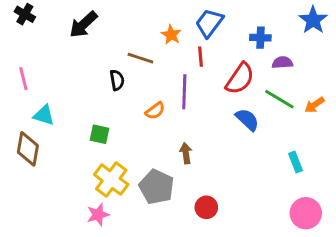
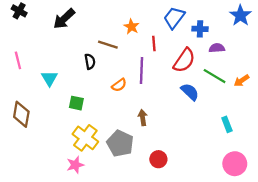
blue trapezoid: (209, 23) -> (174, 18), moved
cyan triangle: (44, 115) -> (49, 78), moved, turned 42

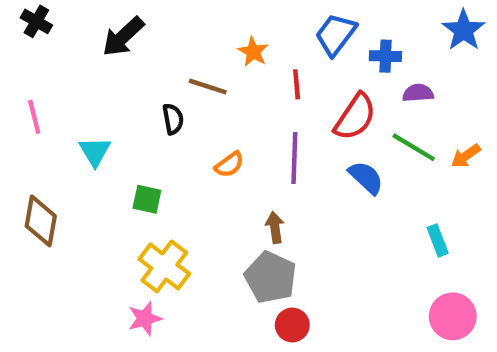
purple line: (142, 70) -> (294, 158), moved
gray pentagon: (120, 143) -> (271, 277), moved
red circle: (158, 159) -> (292, 325), moved

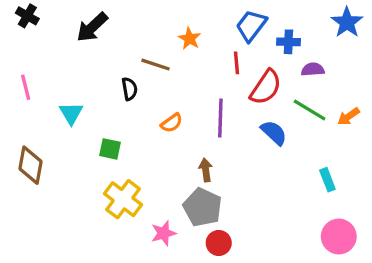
red line: (297, 84) -> (237, 63), moved
pink star: (145, 319) -> (164, 233), moved

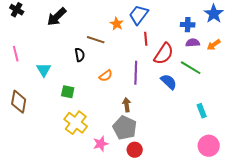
blue trapezoid: (251, 26) -> (139, 15), moved
blue cross: (288, 42) -> (188, 25), moved
orange arrow: (349, 116) -> (214, 45), moved

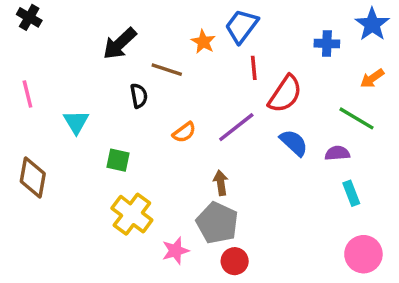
black arrow: (57, 17) -> (120, 44), moved
purple semicircle: (193, 43) -> (337, 153), moved
green line: (191, 68) -> (356, 118), moved
purple line: (136, 73) -> (236, 127), turned 50

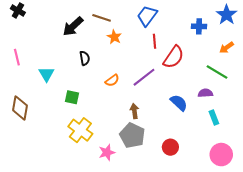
orange star: (203, 42) -> (114, 37), moved
brown line: (167, 70) -> (102, 18), moved
blue semicircle: (294, 143) -> (179, 103), moved
red circle: (235, 261) -> (170, 147), moved

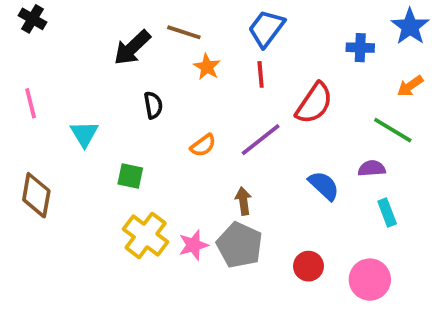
red line: (155, 41) -> (261, 74), moved
pink star: (107, 152) -> (193, 245), moved
pink circle: (221, 155) -> (370, 280), moved

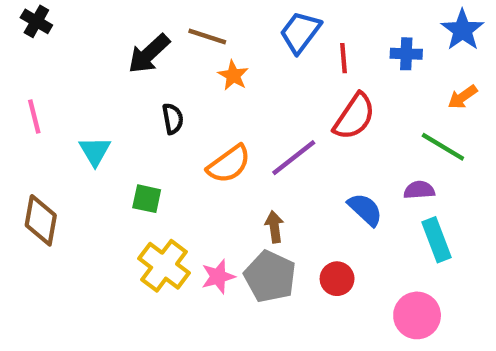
red line: (261, 74) -> (344, 58), moved
orange semicircle: (203, 145) -> (229, 164), size x1.5
cyan rectangle: (387, 212) -> (437, 240), size x1.4
red circle: (308, 266) -> (337, 279), moved

